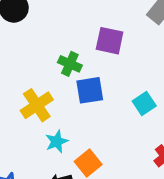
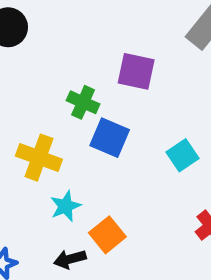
blue square: (90, 90) -> (110, 138), turned 32
yellow cross: (37, 105) -> (39, 158), turned -36

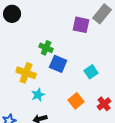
purple square: (136, 71) -> (81, 25), moved
orange square: (107, 235) -> (76, 101), moved

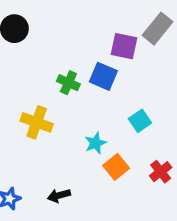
blue square: (58, 64) -> (103, 76), moved
cyan star: (38, 95) -> (95, 143), moved

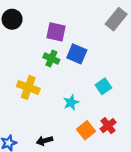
purple square: (124, 46) -> (56, 32), moved
orange square: (116, 167) -> (86, 130), moved
red cross: (161, 172) -> (108, 126), moved

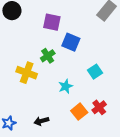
green cross: (51, 59) -> (48, 56), moved, turned 32

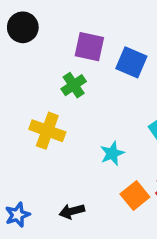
blue square: (71, 42) -> (131, 62), moved
green cross: (48, 56) -> (74, 85), moved

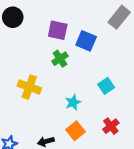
green cross: (74, 85) -> (60, 59), moved
orange square: (135, 196) -> (75, 131), moved

